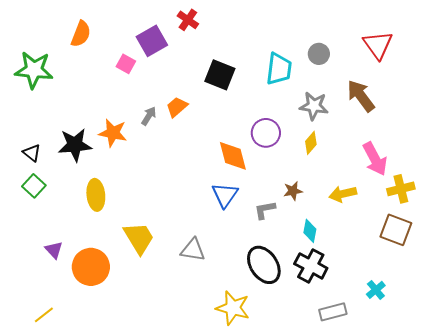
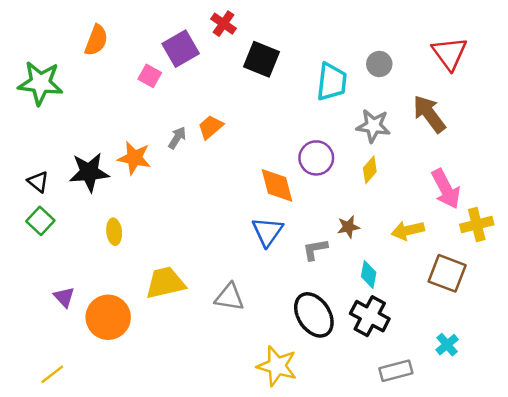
black square: (220, 75) -> (262, 59), moved
yellow ellipse: (96, 195) -> (114, 232), size x0.7
brown square: (396, 230) -> (447, 273), moved
yellow trapezoid: (139, 238) -> (165, 283), turned -72

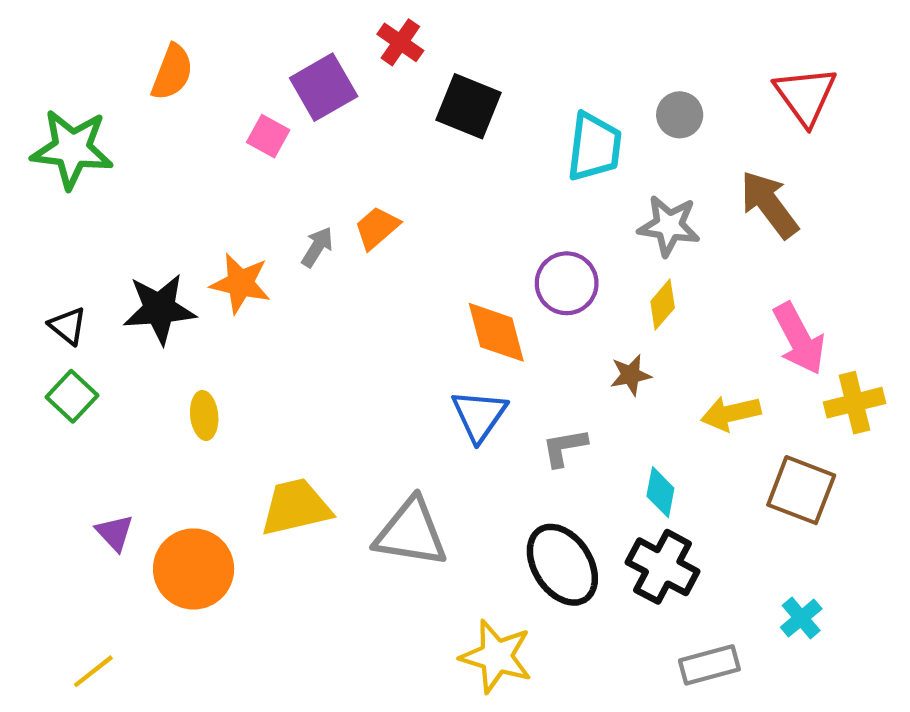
brown star: (348, 227) -> (631, 375), moved
gray triangle: (229, 297) -> (411, 533), size x1.4

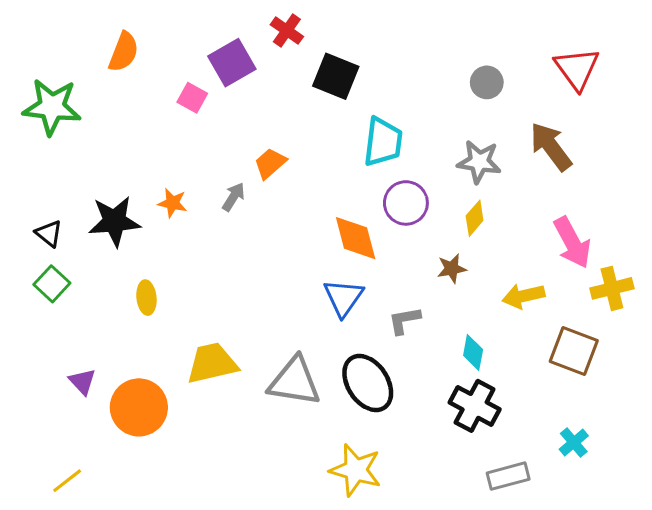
cyan trapezoid: (594, 147) -> (383, 142), moved
gray arrow: (317, 247) -> (233, 197), moved
orange star: (240, 283) -> (172, 203), size x0.7
black ellipse: (562, 565) -> (368, 383), moved

